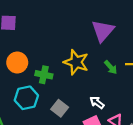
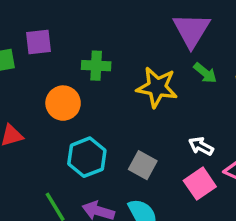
green arrow: (111, 67) -> (205, 73), moved
green cross: (44, 75) -> (96, 66), moved

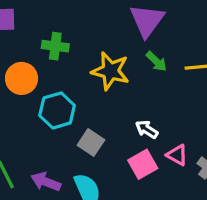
cyan hexagon: (87, 157) -> (57, 110), moved

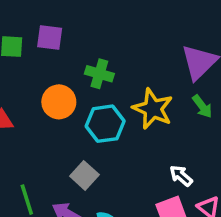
cyan hexagon: (57, 110) -> (105, 124), moved
gray square: (91, 143) -> (84, 175), moved

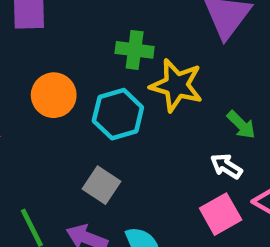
green cross: (99, 74) -> (135, 50), moved
green arrow: (202, 106) -> (241, 125), moved

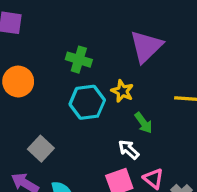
yellow star: (176, 85) -> (122, 91), moved, size x0.6
cyan hexagon: (118, 114) -> (87, 102), moved

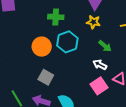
orange circle: (18, 81) -> (42, 47), moved
yellow star: (122, 91) -> (93, 22), moved

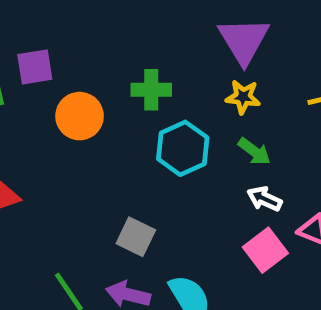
green arrow: (105, 46) -> (254, 151), moved
orange circle: (42, 47) -> (80, 116), moved

